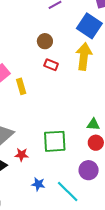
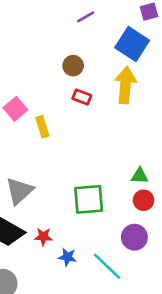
red star: (22, 155) -> (43, 237), moved

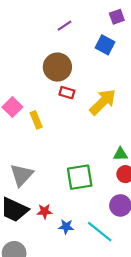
blue square: (132, 44) -> (105, 45), size x0.7
brown circle: (73, 66) -> (57, 67), size x1.6
yellow arrow: (125, 85) -> (103, 102), moved, turned 44

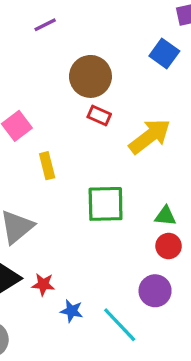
purple line: (64, 26) -> (45, 25), moved
yellow rectangle: (36, 120) -> (47, 166), moved
green square: (80, 177) -> (106, 204), moved

